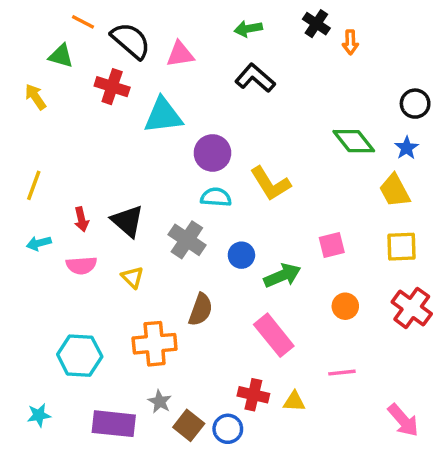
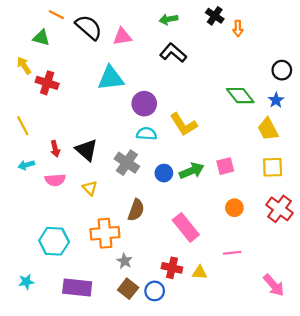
red cross: (112, 87) -> (47, 83), moved
yellow line: (34, 185) -> (23, 126), turned -48
green arrow: (282, 276) -> (192, 171), moved
gray star: (160, 402) -> (125, 261), moved

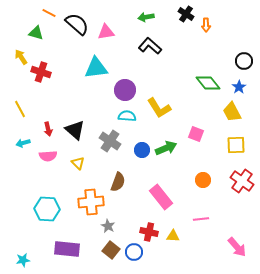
pink square: (225, 166) -> (196, 134), moved, turned 35
cyan star: (26, 282) -> (23, 260), moved

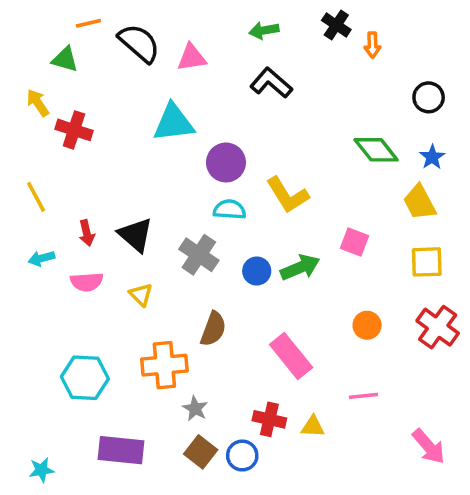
orange line: (49, 13) -> (88, 23), turned -40
black circle: (244, 61) -> (429, 97), moved

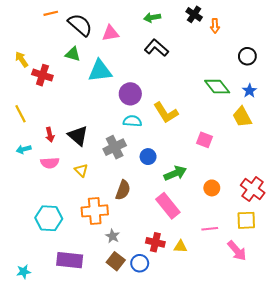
green triangle: (65, 59) -> (73, 54), moved
gray cross: (199, 255) -> (115, 147), turned 30
yellow square: (427, 262) -> (246, 220), moved
green arrow: (300, 267) -> (175, 173), moved
pink arrow: (429, 446) -> (237, 251), moved

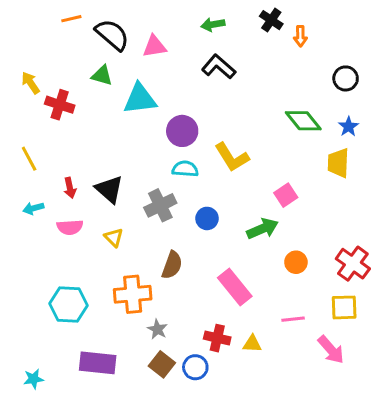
yellow trapezoid: (242, 117) -> (338, 163), turned 30
pink square: (205, 140) -> (286, 195), turned 35
green arrow: (175, 173) -> (262, 229), moved

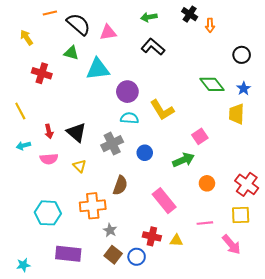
yellow arrow: (31, 83) -> (26, 38), moved

